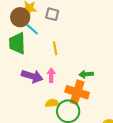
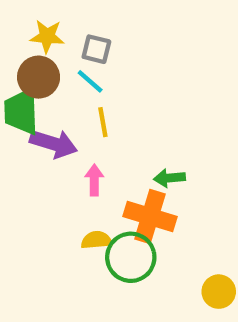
brown circle: (20, 17) -> (39, 77), moved
cyan line: (32, 29) -> (90, 81), moved
purple arrow: (32, 76) -> (54, 144), moved

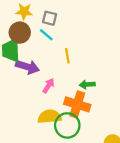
yellow line: (103, 122) -> (67, 56), moved
pink arrow: (94, 180) -> (48, 86), turned 32
yellow semicircle: (96, 240) -> (50, 117), size x1.5

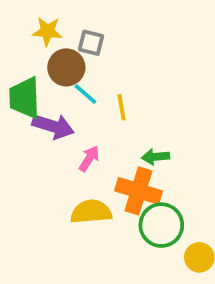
brown circle: (20, 33) -> (66, 67), moved
cyan line: (46, 35) -> (85, 94), moved
green circle: (67, 125) -> (161, 225), moved

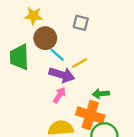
gray square: (91, 43) -> (81, 23), moved
yellow line: (121, 107) -> (80, 63), turned 70
purple arrow: (53, 126) -> (62, 75), moved

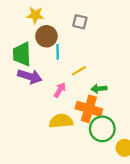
cyan line: (57, 55) -> (58, 52), turned 48
yellow line: (80, 63) -> (79, 71), moved
purple arrow: (62, 75) -> (30, 76), moved

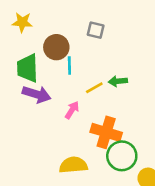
yellow star: (35, 15) -> (22, 22), moved
green arrow: (99, 89) -> (118, 81), moved
yellow semicircle: (61, 121) -> (73, 165), moved

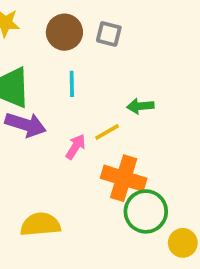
brown circle: (56, 47) -> (64, 32), moved
yellow line: (94, 88) -> (107, 132), moved
yellow semicircle: (73, 165) -> (40, 224), moved

